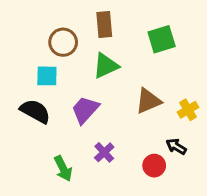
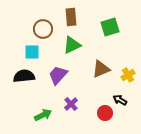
black semicircle: (35, 111) -> (24, 76), turned -35
green arrow: (63, 169) -> (43, 115), turned -90

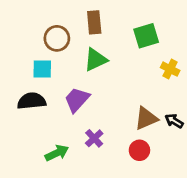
brown triangle: (101, 69) -> (146, 118), moved
yellow cross: (128, 75) -> (170, 69), moved, turned -32
black arrow: (120, 100) -> (174, 121), moved

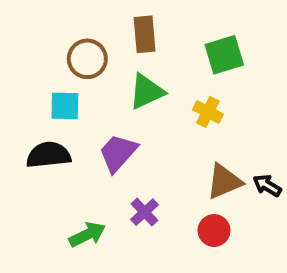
yellow cross: (170, 69) -> (208, 112), moved

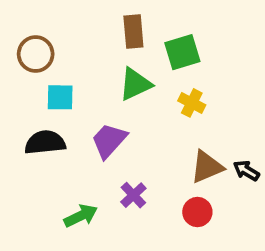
green square: (224, 55) -> (182, 52), moved
brown circle: (87, 59) -> (36, 54), moved

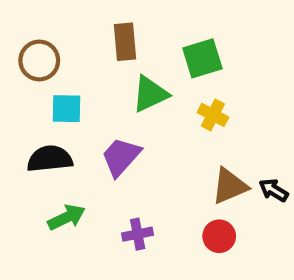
brown rectangle: (133, 31) -> (125, 42), moved
purple cross: (133, 195) -> (138, 234), moved, turned 32
green arrow: (81, 216) -> (66, 217), moved

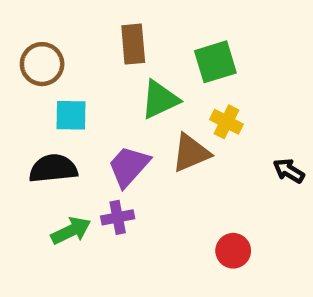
brown triangle: (230, 186) -> (191, 153), moved
black arrow: (274, 190) -> (289, 171), moved
purple cross: (138, 234) -> (118, 217), moved

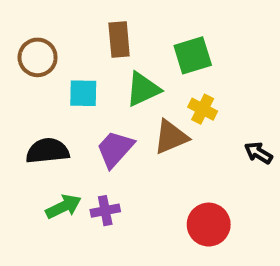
cyan square: (71, 115) -> (83, 93), moved
purple cross: (118, 217) -> (105, 211), moved
red circle: (233, 251) -> (209, 225), size x1.4

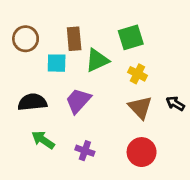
brown rectangle: (119, 39) -> (74, 39), moved
brown triangle: (171, 137) -> (140, 108), moved, turned -50
green arrow: (63, 207) -> (43, 140), turned -120
purple cross: (105, 211) -> (85, 151), moved, turned 30

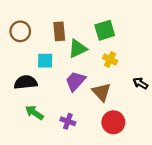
cyan square: (57, 63) -> (45, 61), moved
purple trapezoid: (78, 101) -> (75, 81), moved
brown triangle: (140, 108) -> (101, 92), moved

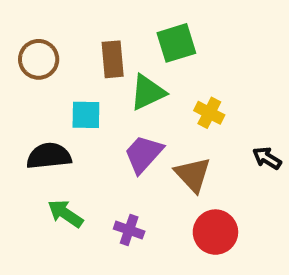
green square: (105, 30) -> (176, 43), moved

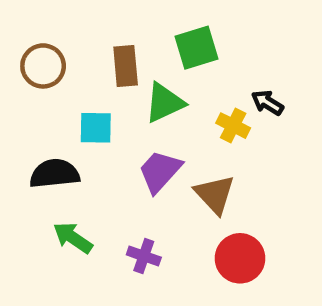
black arrow: (267, 158) -> (267, 103), moved

